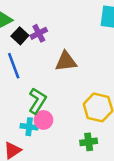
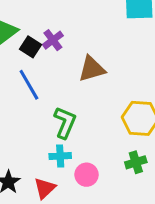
pink circle: (43, 120) -> (87, 175), moved

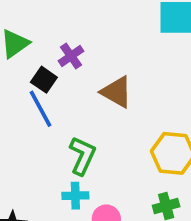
black square: (31, 47) -> (44, 80), moved
brown triangle: (92, 69) -> (117, 92), turned 44

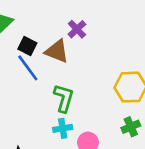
purple cross: (71, 56) -> (77, 29), moved
brown triangle: (117, 92) -> (57, 51), moved

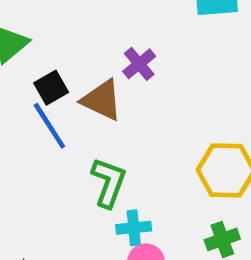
black square: (27, 46) -> (51, 88), turned 30
cyan cross: (63, 128) -> (134, 228), moved

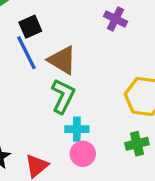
purple cross: (139, 64) -> (115, 19), moved, turned -30
brown triangle: (102, 100) -> (62, 60), moved

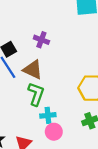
purple cross: (115, 19) -> (41, 40), moved

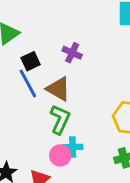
pink circle: (54, 132) -> (60, 155), moved

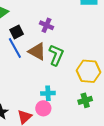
green L-shape: (60, 119) -> (56, 55), moved
pink circle: (60, 155) -> (43, 108), moved

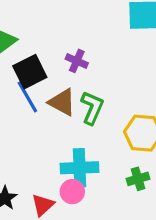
black square: (17, 32) -> (30, 72), size x1.5
cyan cross: (48, 93) -> (80, 168), size x1.6

